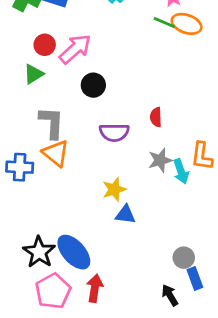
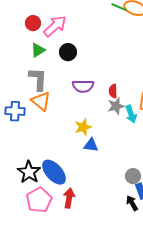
green triangle: (34, 74) -> (38, 50), moved
red semicircle: (156, 117) -> (113, 91), moved
black arrow: (170, 295) -> (132, 203), moved

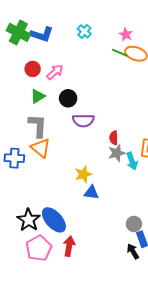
pink arrow: (55, 26) -> (55, 72), size x0.7
purple semicircle: (83, 86) -> (83, 121), moved

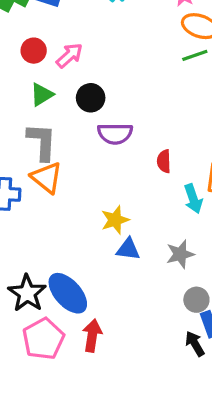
green line: (120, 53) -> (195, 55), moved, turned -42
gray star: (117, 153) -> (180, 254), moved

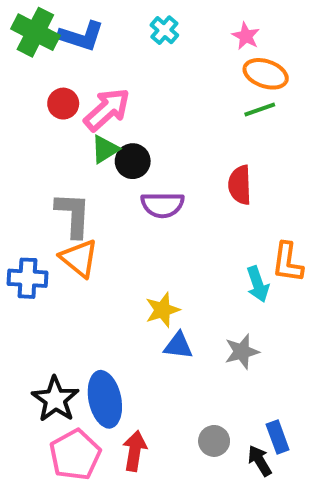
pink arrow: (69, 55) -> (107, 110), size x1.4
green triangle: (42, 95) -> (105, 149), moved
red semicircle: (164, 161) -> (240, 185), moved, size x1.4
blue ellipse: (68, 293) -> (105, 399), turned 30
gray circle: (196, 300) -> (214, 441), moved

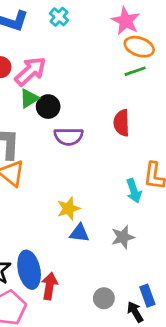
cyan cross: (164, 30) -> (59, 17), moved
pink star: (246, 36) -> (126, 21), size x1.5
red arrow: (135, 451) -> (49, 286), moved

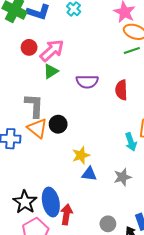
black circle: (48, 107) -> (58, 124), moved
purple semicircle: (69, 136) -> (87, 82), moved

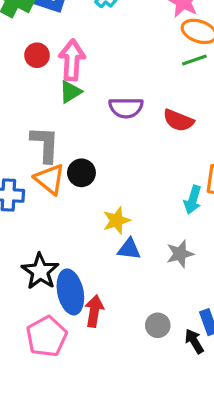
pink arrow: (52, 50) -> (72, 60), turned -45
red semicircle: (121, 90) -> (178, 120), turned -66
cyan arrow: (131, 142) -> (193, 200), turned 36
black star: (25, 202) -> (40, 271), moved

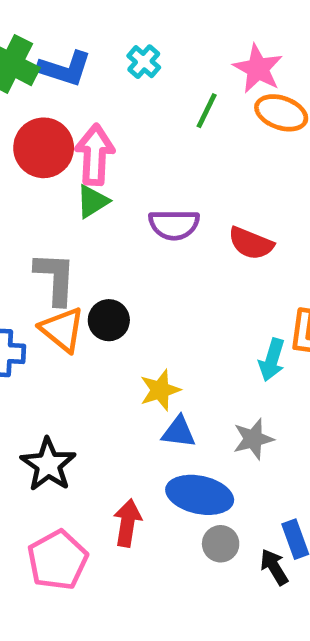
red circle: (37, 55) -> (44, 148), size x1.6
green line: (194, 60) -> (207, 111), moved, turned -45
blue ellipse: (70, 292) -> (200, 495), moved, turned -66

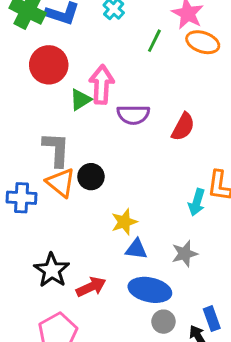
pink arrow: (95, 155) -> (102, 85), moved
red semicircle: (251, 243) -> (183, 127), turned -84
red arrow: (127, 523) -> (91, 287), moved, turned 56

